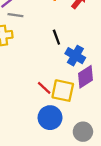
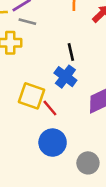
blue cross: (75, 56) -> (65, 77), moved
yellow square: (63, 91) -> (32, 96), moved

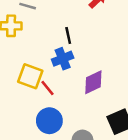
blue cross: (65, 77) -> (63, 59), turned 30

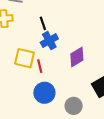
black line: (68, 36) -> (43, 23), moved
red line: (47, 88) -> (40, 66), turned 32

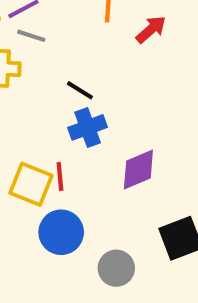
black line: (43, 23) -> (80, 90), turned -48
yellow square: (25, 58) -> (31, 184), moved

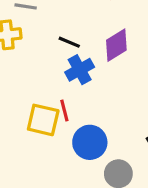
purple diamond: (138, 170) -> (116, 45), moved
blue circle: (61, 232) -> (90, 142), moved

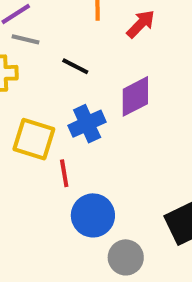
black line: (69, 42) -> (75, 66), moved
yellow square: (43, 120) -> (34, 139), moved

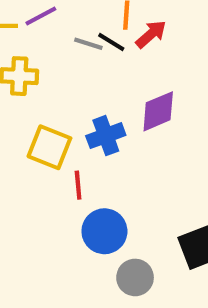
red arrow: (141, 24) -> (151, 34), moved
gray line: (25, 39) -> (88, 44), moved
black line: (75, 66) -> (111, 42), moved

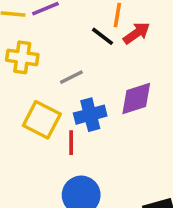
gray line: (88, 44) -> (71, 77), moved, turned -50
red line: (78, 185) -> (71, 143), moved

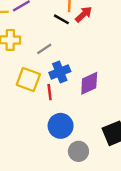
purple diamond: (136, 99) -> (89, 83), moved

